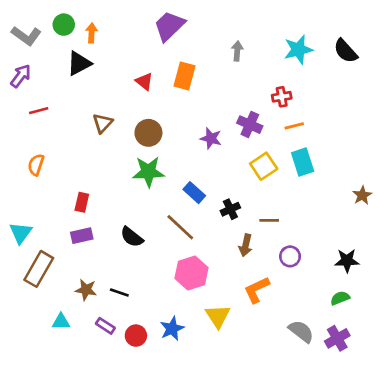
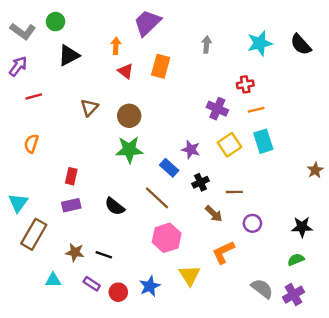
orange arrow: (91, 33) -> (116, 46), moved
purple star: (211, 138) -> (191, 150), moved
brown arrow: (246, 245) -> (214, 214), turned -60

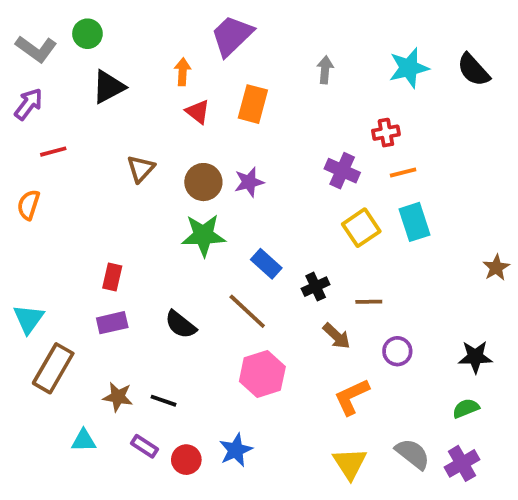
orange semicircle: (31, 144) -> (29, 205), moved
purple star: (191, 150) -> (249, 182), moved, turned -30
yellow triangle: (190, 275) -> (350, 463), moved

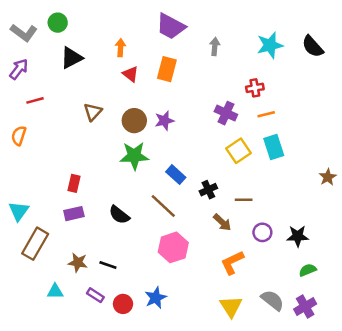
purple trapezoid: (232, 36) -> (171, 26), moved, turned -108
black star: (475, 357) -> (298, 236), moved

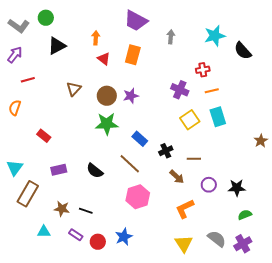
black semicircle: (313, 46) -> (243, 51), moved
red rectangle: (74, 183) -> (44, 136), moved, turned -64

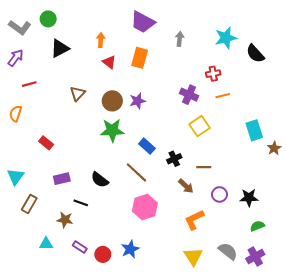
cyan rectangle: (218, 117) -> (254, 130), moved
brown rectangle: (28, 194) -> (29, 204), size x0.7
black line: (86, 211) -> (81, 203), moved

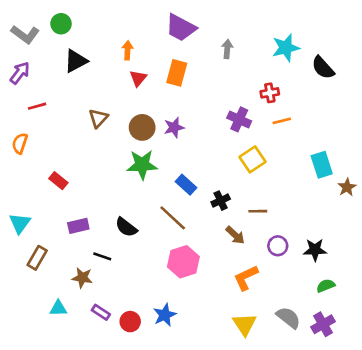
red triangle: (109, 62) -> (138, 78), turned 32

